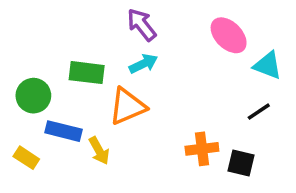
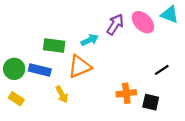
purple arrow: (142, 25) -> (115, 24), moved, turned 70
cyan triangle: (268, 65) -> (170, 14), moved
green circle: (33, 96) -> (14, 69), moved
blue rectangle: (64, 131) -> (40, 70), moved

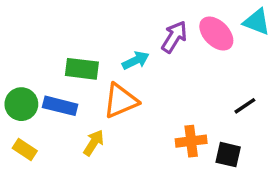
yellow arrow: (62, 94) -> (94, 143), turned -119

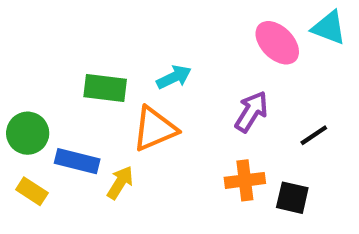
purple arrow: (174, 37) -> (251, 112), moved
blue rectangle: (60, 106) -> (77, 161), moved

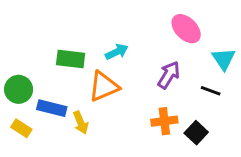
cyan triangle: (329, 28) -> (224, 59), moved, turned 35
black line: (314, 135) -> (211, 91), turned 54
yellow arrow: (120, 183) -> (81, 123), turned 125
black square: (292, 198) -> (196, 133), turned 30

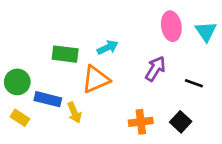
pink ellipse: (186, 29) -> (171, 26), turned 36
cyan triangle: (224, 59) -> (206, 31), moved
orange cross: (164, 121) -> (141, 122), moved

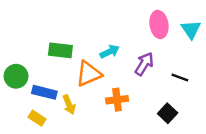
cyan arrow: (108, 47) -> (110, 52), moved
yellow rectangle: (20, 118) -> (37, 118), moved
orange cross: (141, 122) -> (117, 100), moved

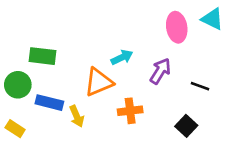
cyan triangle: (191, 29) -> (212, 19), moved, turned -30
green rectangle: (60, 50) -> (42, 56), moved
yellow rectangle: (37, 118) -> (15, 129), moved

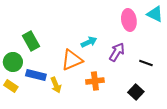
green rectangle: (42, 56) -> (31, 41), turned 54
yellow rectangle: (15, 129) -> (11, 86), moved

